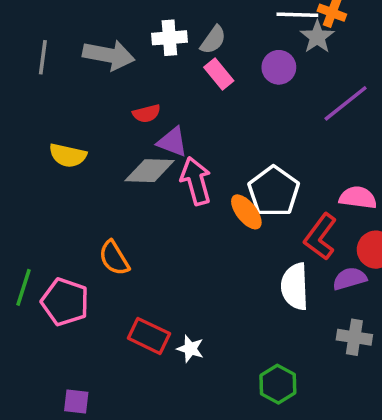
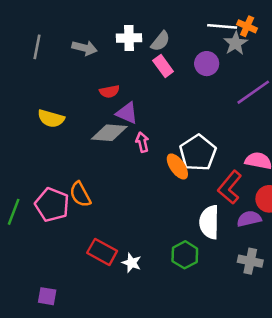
gray arrow: (109, 55) -> (85, 48), size x0.7
pink arrow: (196, 181) -> (142, 142), size x0.6
pink pentagon: (65, 302) -> (52, 205), moved
green hexagon: (278, 384) -> (185, 255), moved

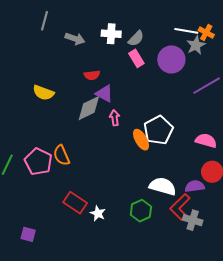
gray line: (37, 47) -> (44, 21), moved
purple circle: (207, 64) -> (171, 59), size x1.4
gray diamond: (109, 133) -> (89, 108), turned -36
red L-shape: (230, 187) -> (180, 207), moved
white semicircle: (209, 222) -> (163, 186), turned 100

